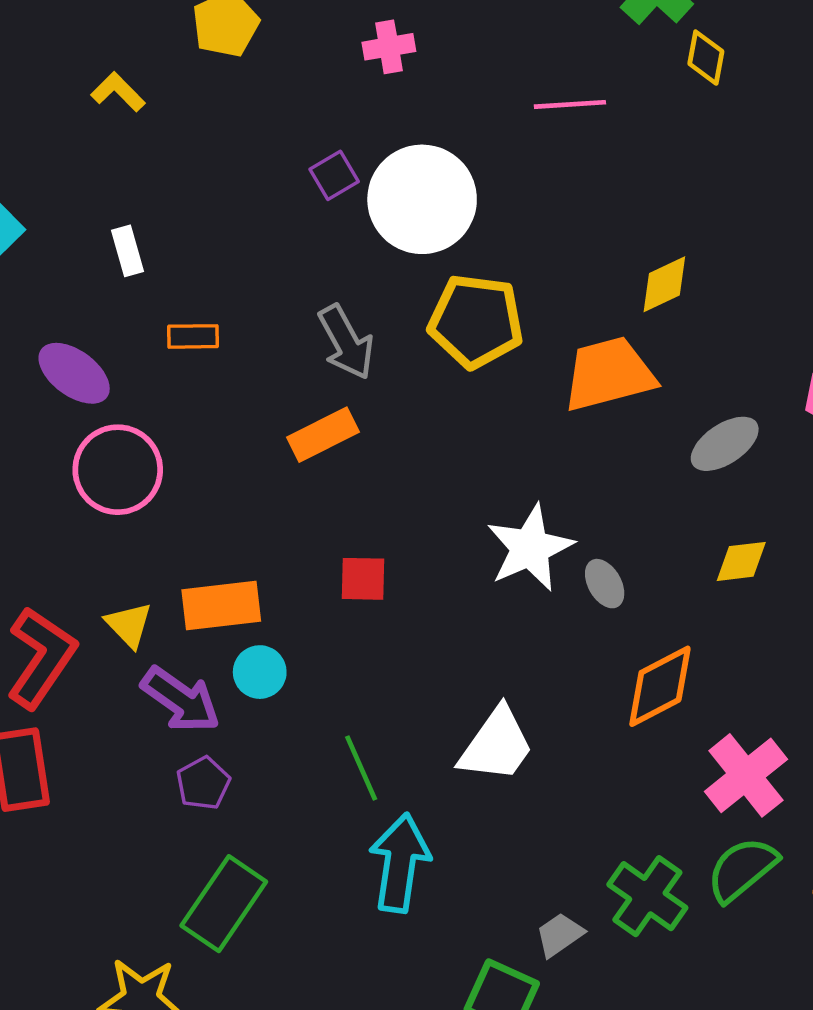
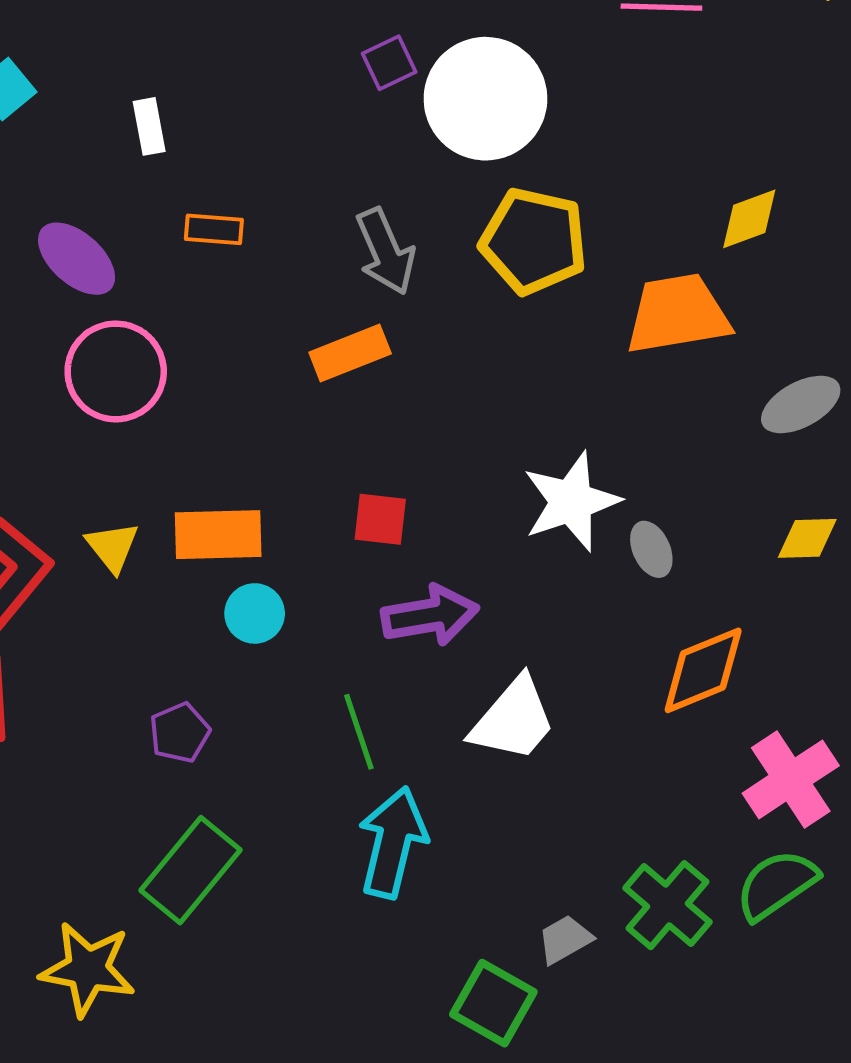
purple arrow: (181, 700) -> (430, 615), moved, turned -50

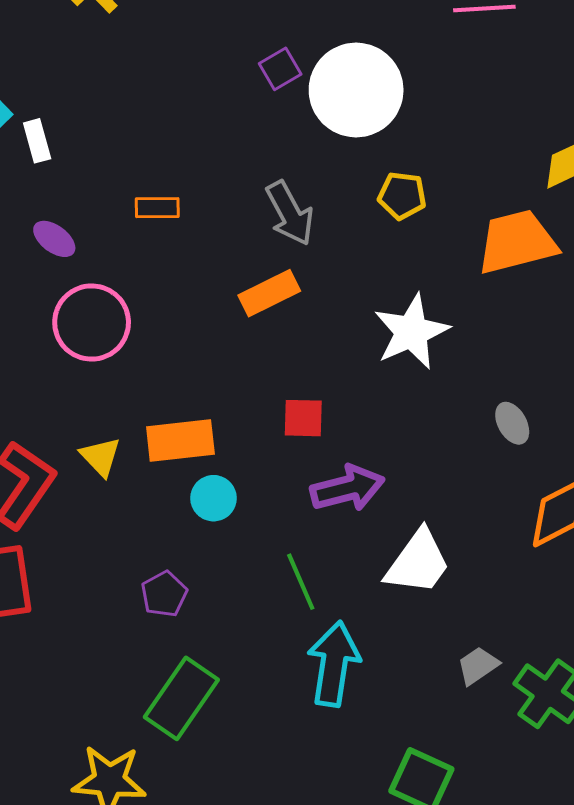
white rectangle: (149, 126) -> (37, 141), moved
yellow pentagon: (534, 241) -> (402, 196), size x0.6
purple ellipse: (77, 259) -> (54, 239), size x0.7
white star: (571, 502) -> (411, 332), moved
gray trapezoid: (565, 939) -> (478, 666), moved

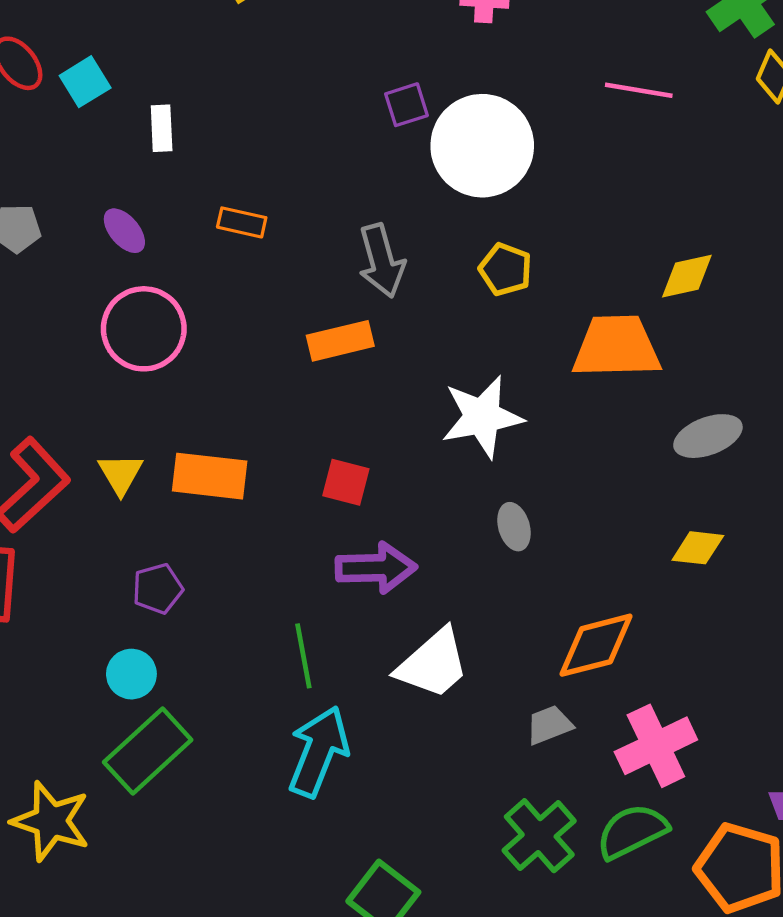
white rectangle: (37, 141) -> (162, 128), moved
gray ellipse: (512, 423) -> (514, 527), moved
cyan circle: (214, 498) -> (131, 674), moved
purple pentagon: (164, 594) -> (158, 589), moved
gray trapezoid: (478, 666) -> (549, 725), moved

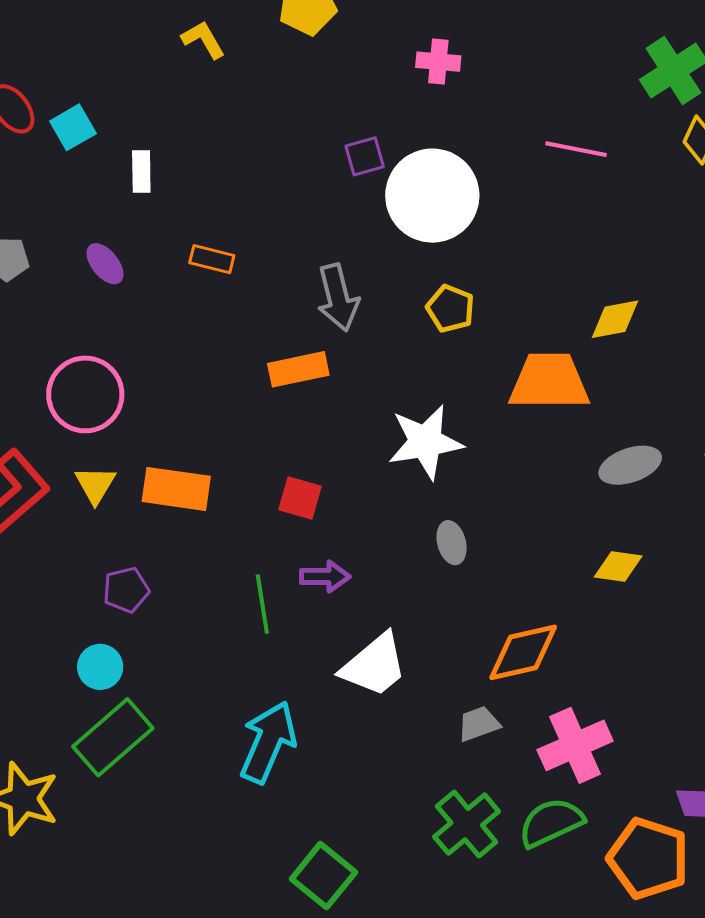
pink circle: (144, 329) -> (85, 394), moved
purple arrow: (376, 568) -> (325, 577), size x0.7
green line: (303, 656) -> (262, 604), moved

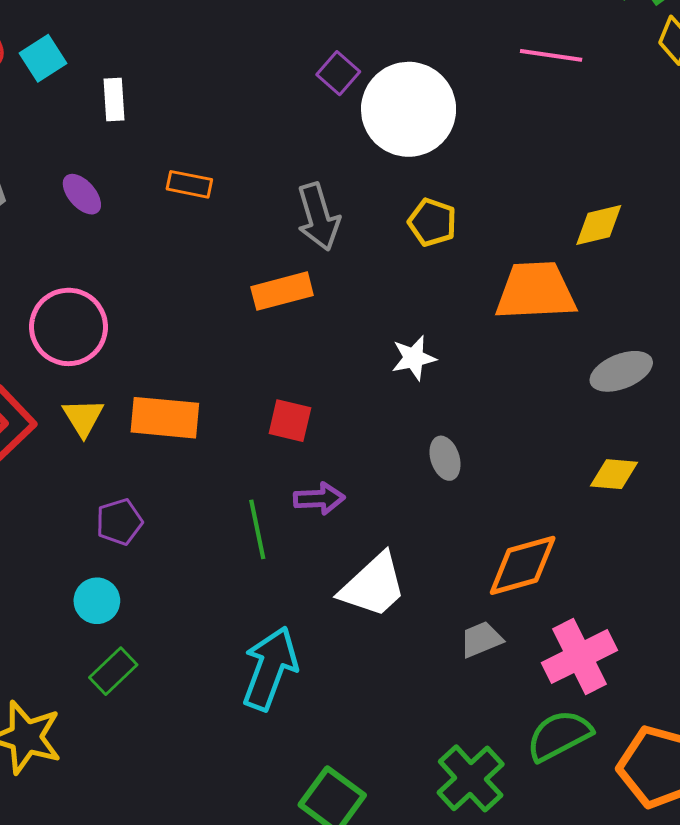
purple square: (365, 156) -> (338, 73), turned -30
white star: (425, 442) -> (414, 358), size x0.6
green rectangle: (113, 737) -> (113, 671), size x0.6
green cross: (467, 824) -> (471, 778), moved

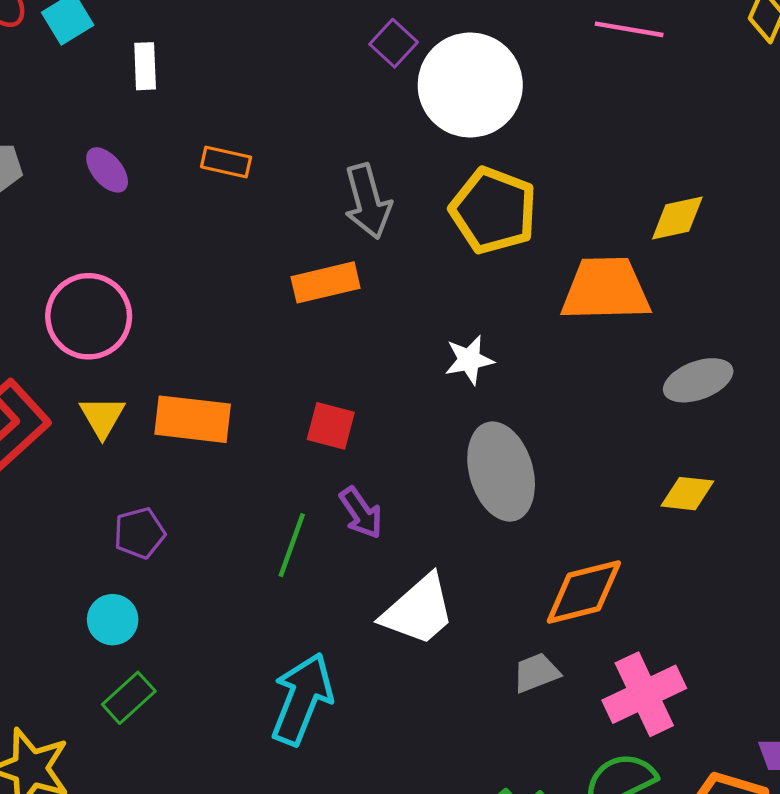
yellow pentagon: (432, 222) -> (493, 211), size x1.6
gray ellipse: (445, 458) -> (501, 472), size x2.0
purple arrow: (319, 499) -> (361, 513), turned 57
green line: (257, 529) -> (292, 545), turned 30

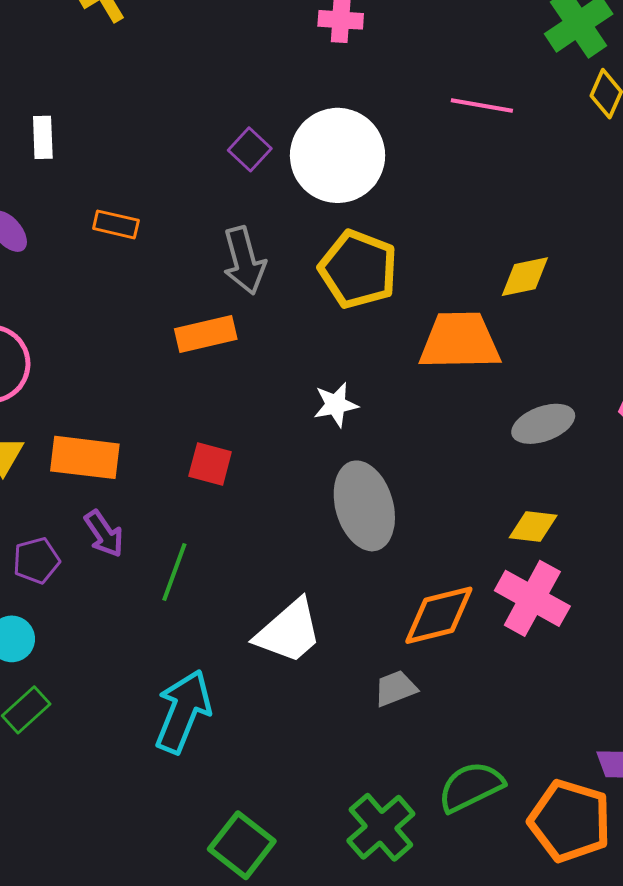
purple square: (394, 43) -> (250, 149), moved
purple arrow: (361, 513) -> (104, 534), moved
pink cross: (644, 694) -> (532, 598), moved, turned -36

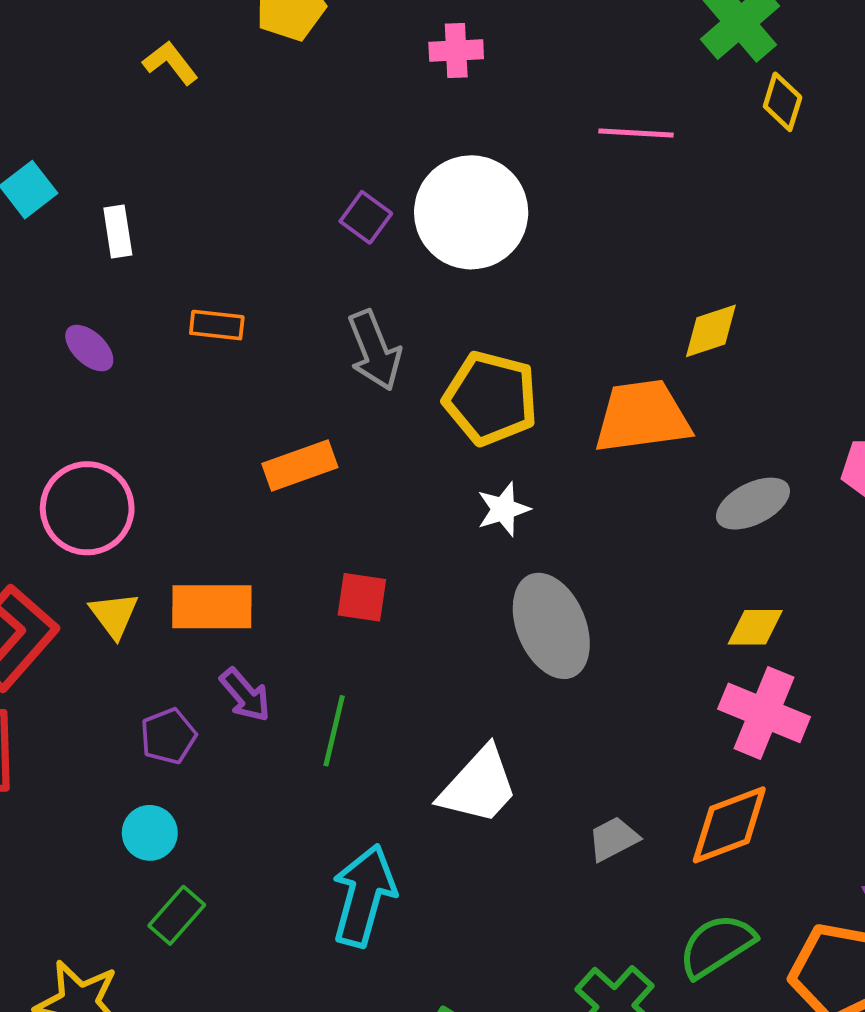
yellow pentagon: (358, 269) -> (491, 398), moved
orange rectangle: (206, 334) -> (300, 465), moved
orange diamond: (439, 615) -> (729, 825), moved

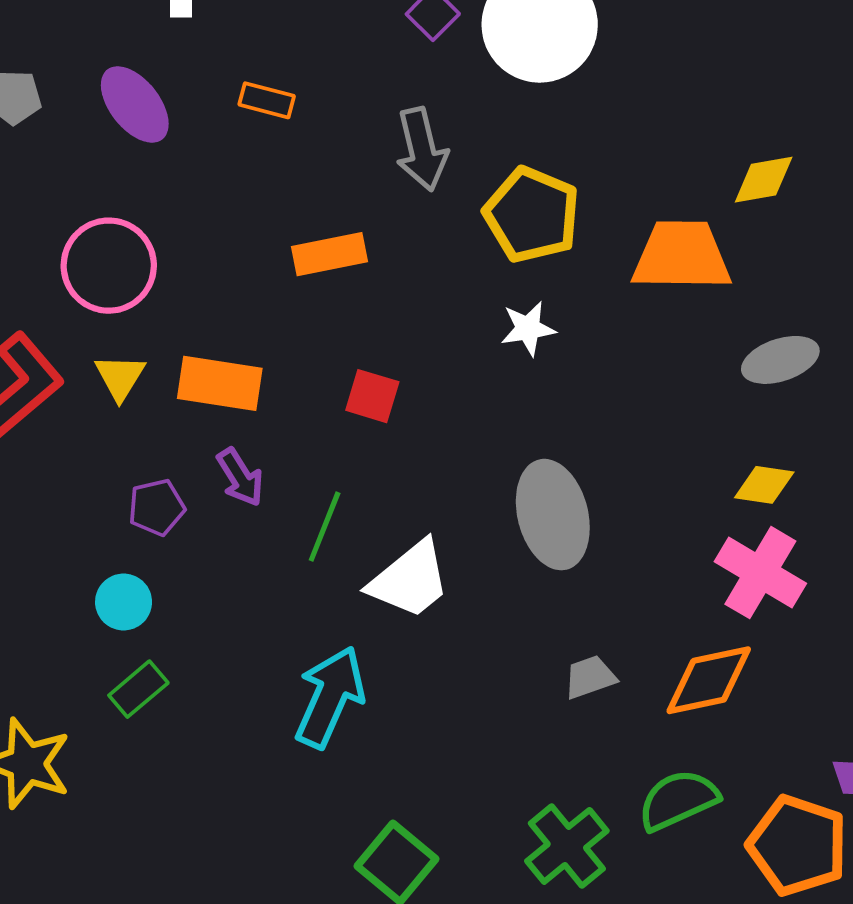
purple ellipse: (89, 348) -> (135, 104), size x1.5
gray ellipse: (551, 626) -> (553, 515), moved
white trapezoid: (479, 786) -> (410, 580), moved

